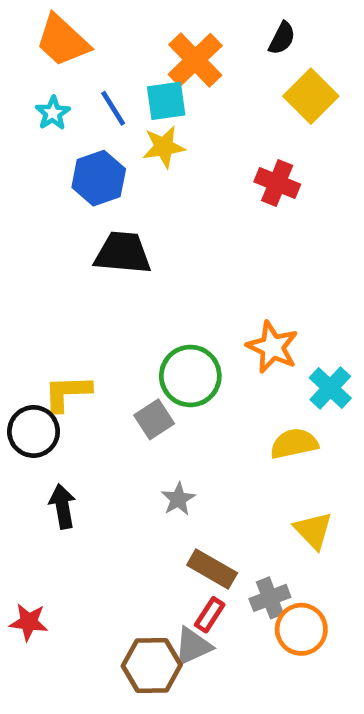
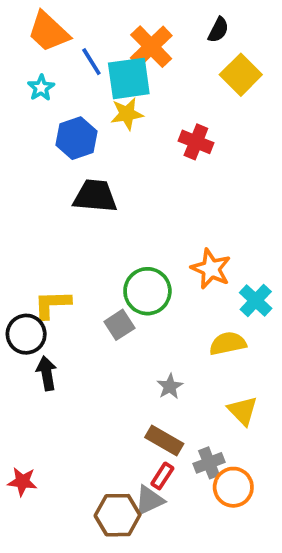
cyan square: (166, 101) -> (129, 78), size x1.4
blue line: (113, 108) -> (91, 62), moved
red cross: (277, 183) -> (196, 142), moved
gray star: (178, 499) -> (170, 386), moved
black arrow: (62, 506) -> (47, 373), moved

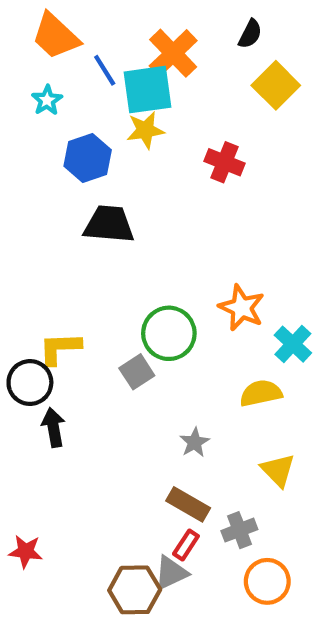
orange circle: (233, 487) -> (267, 581), moved

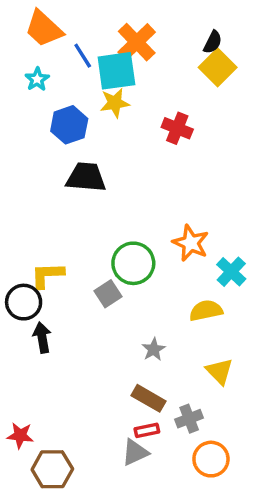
black semicircle: (250, 34) -> (213, 42), moved
red rectangle: (186, 545) -> (147, 430), turned 45
brown hexagon: (135, 590) -> (52, 469), moved

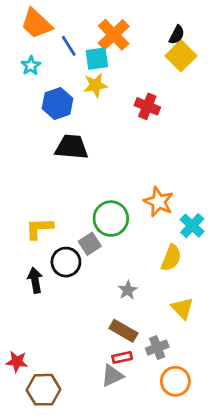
cyan square: (116, 71) -> (97, 59), size x0.7
black circle: (24, 302) -> (66, 262), moved
yellow semicircle: (206, 311) -> (171, 258), turned 124

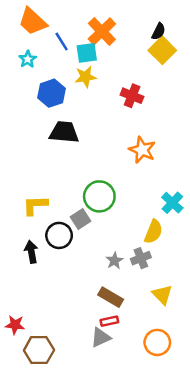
orange star: (159, 202) -> (142, 150), moved
yellow triangle: (182, 308) -> (162, 295), moved
gray cross: (157, 348) -> (141, 258), moved

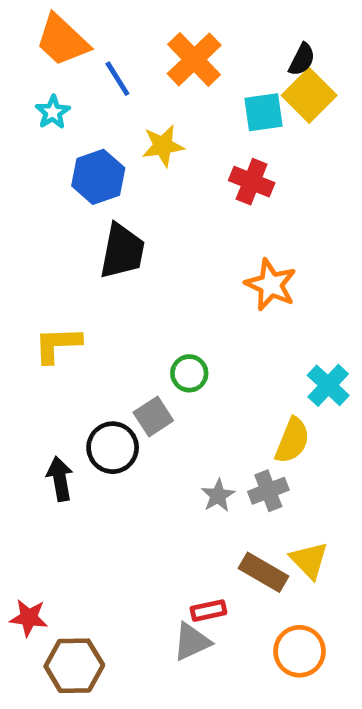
cyan square: (87, 53) -> (264, 112), moved
black trapezoid: (64, 132) -> (122, 251), turned 96
green circle: (99, 196) -> (189, 373), size x0.6
yellow L-shape: (35, 205) -> (57, 345), moved
brown rectangle: (111, 297) -> (264, 572), moved

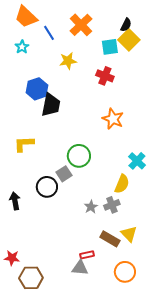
blue hexagon: (98, 177) -> (37, 89), moved
green circle: (189, 373) -> (79, 156), size x1.5
black arrow: (60, 479) -> (15, 201), moved
gray triangle: (192, 642) -> (80, 268), turned 30

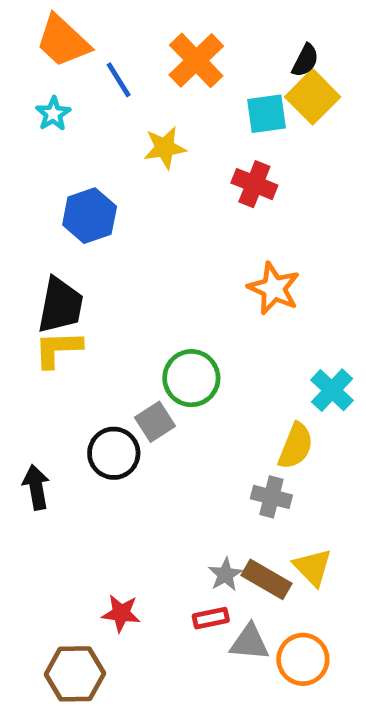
black trapezoid: (51, 105) -> (60, 305), moved
gray cross: (112, 205) -> (271, 497), turned 35
gray star: (91, 207) -> (225, 574), moved
red star: (12, 258) -> (121, 613), moved
gray triangle: (80, 268) -> (250, 642), moved

